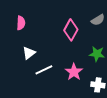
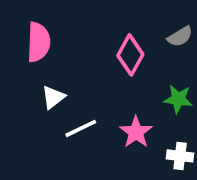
pink semicircle: (21, 23) -> (39, 42), size x1.5

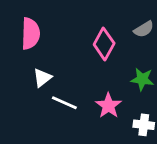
white line: (81, 128) -> (64, 103), turned 50

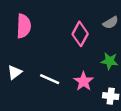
white triangle: (42, 78) -> (15, 72), moved

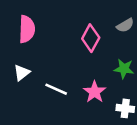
white triangle: (15, 72) -> (22, 73), moved

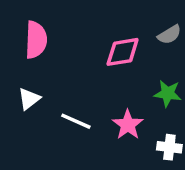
pink diamond: (91, 38) -> (123, 52), turned 52

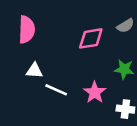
white triangle: (29, 99) -> (34, 71), moved, turned 42

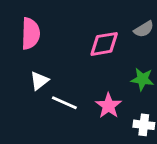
white triangle: (34, 71) -> (39, 81), turned -42

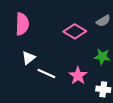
pink diamond: (104, 44) -> (75, 31), turned 40

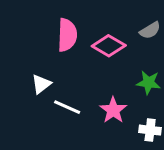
pink semicircle: (22, 24) -> (67, 35), moved

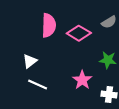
white line: (67, 107) -> (38, 84), moved

